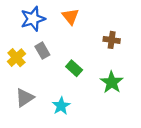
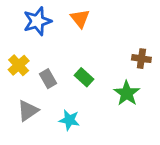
brown cross: (112, 40) -> (141, 59), moved
gray rectangle: (42, 51) -> (48, 79), moved
cyan star: (61, 106) -> (69, 120), turned -30

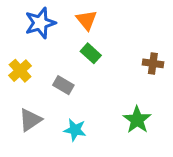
green rectangle: (84, 77) -> (91, 53), moved
gray rectangle: (48, 79) -> (63, 85), moved, turned -30
green star: (127, 93) -> (137, 120), moved

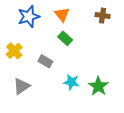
brown cross: (153, 63) -> (103, 16), moved
cyan star: (75, 130) -> (71, 82), moved

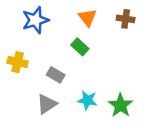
orange triangle: (62, 14) -> (87, 18), moved
yellow cross: (14, 51) -> (18, 62), turned -35
gray triangle: (21, 86) -> (47, 104), moved

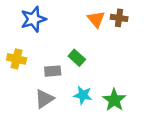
orange triangle: (87, 18) -> (96, 19), moved
green rectangle: (80, 47) -> (77, 58), moved
gray rectangle: (56, 75) -> (53, 71), turned -35

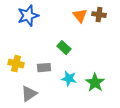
yellow cross: (17, 59) -> (16, 64), moved
gray rectangle: (53, 71) -> (44, 68), moved
gray triangle: (44, 99) -> (29, 94), moved

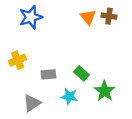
green rectangle: (64, 48) -> (81, 73), moved
yellow cross: (16, 64) -> (18, 60), moved, turned -35
cyan star: (69, 79) -> (69, 96), moved

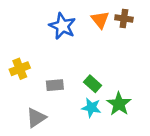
blue star: (31, 17) -> (62, 26), moved, turned -30
cyan star: (69, 96) -> (91, 108), moved

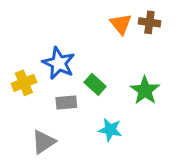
blue star: (62, 26) -> (59, 63), moved
green rectangle: (93, 84) -> (95, 84), moved
green star: (119, 104) -> (145, 90), moved

